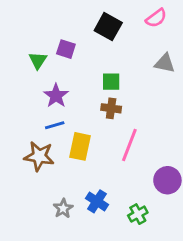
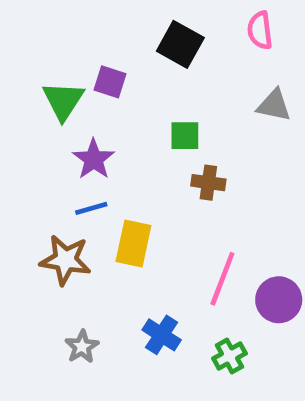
pink semicircle: (156, 18) -> (260, 30), turned 120
green triangle: (38, 60) -> (63, 101), size x1.4
brown cross: (111, 108) -> (208, 183), moved
pink line: (129, 145) -> (222, 279), moved
gray star: (63, 208) -> (82, 347), moved

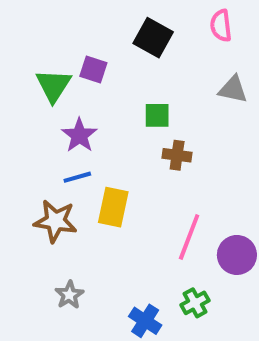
blue cross: (162, 335) -> (145, 321), moved

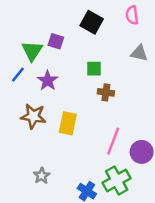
blue line: (77, 177) -> (18, 75), moved, turned -35
brown star: (55, 221) -> (33, 116), moved
green cross: (195, 303) -> (117, 180), size x1.6

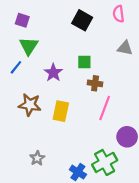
purple square: (56, 41) -> (22, 20), moved
purple star: (48, 81) -> (53, 73), moved
pink line: (113, 141) -> (105, 108), moved

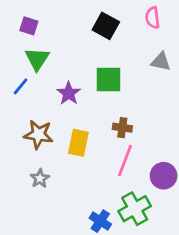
green square: (84, 62) -> (109, 80), size x1.5
brown cross: (95, 83) -> (122, 128), moved
pink line: (105, 108) -> (125, 161), moved
gray star: (37, 158) -> (40, 178), moved

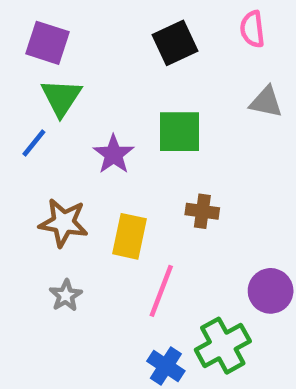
purple square: (29, 26) -> (48, 43), size x1.4
black square: (106, 26) -> (175, 43), turned 36
pink line: (125, 161) -> (161, 291), moved

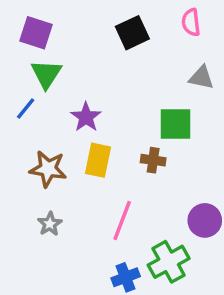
green square: (180, 132) -> (175, 124), moved
yellow rectangle: (129, 236) -> (98, 160), moved
blue cross: (166, 366) -> (126, 277), turned 36

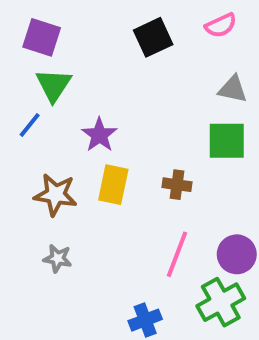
pink semicircle: (191, 22) -> (221, 25), turned -108
green square: (175, 124) -> (227, 141), moved
pink line: (122, 220) -> (177, 254), moved
gray star: (50, 224) -> (58, 258), turned -30
green cross: (169, 262) -> (221, 302), moved

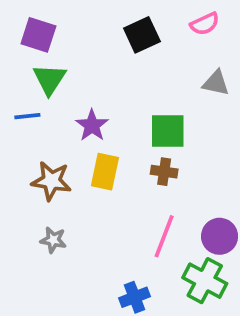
blue line: (30, 125) -> (27, 116), turned 45
green square: (227, 141) -> (168, 131), moved
green cross: (221, 302) -> (205, 281), turned -33

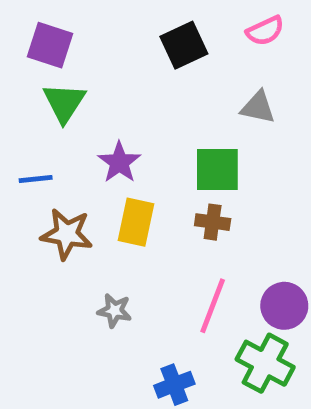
gray triangle: (216, 83) -> (258, 107), moved
blue line: (27, 116) -> (36, 179), moved
gray star: (53, 240) -> (115, 311), moved

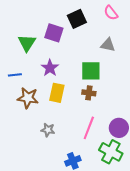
pink semicircle: (265, 31) -> (111, 13), turned 77
purple square: (50, 45) -> (54, 33), moved

